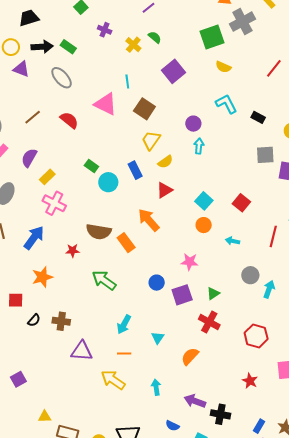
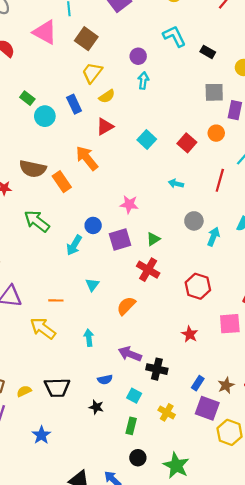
orange circle: (204, 225) -> (216, 133), moved
cyan arrow: (124, 324) -> (74, 245), moved
blue semicircle: (172, 426) -> (105, 380), turned -40

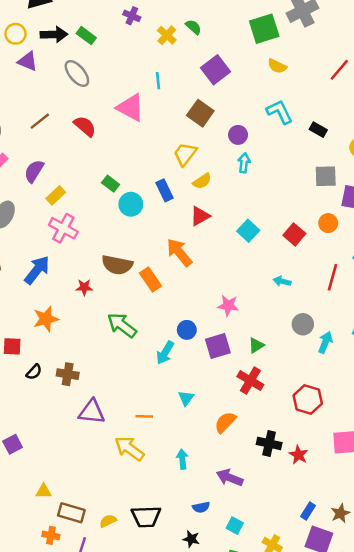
brown square: (86, 39) -> (200, 113), moved
black cross: (157, 369) -> (269, 443), moved

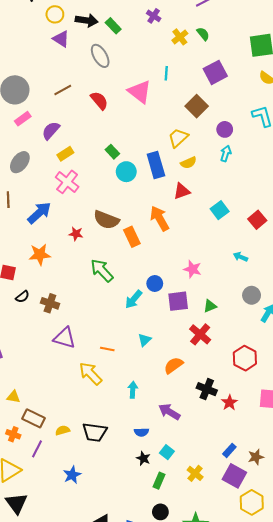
blue rectangle: (164, 190) -> (156, 165), size x1.4
black star: (191, 539) -> (143, 458), moved

